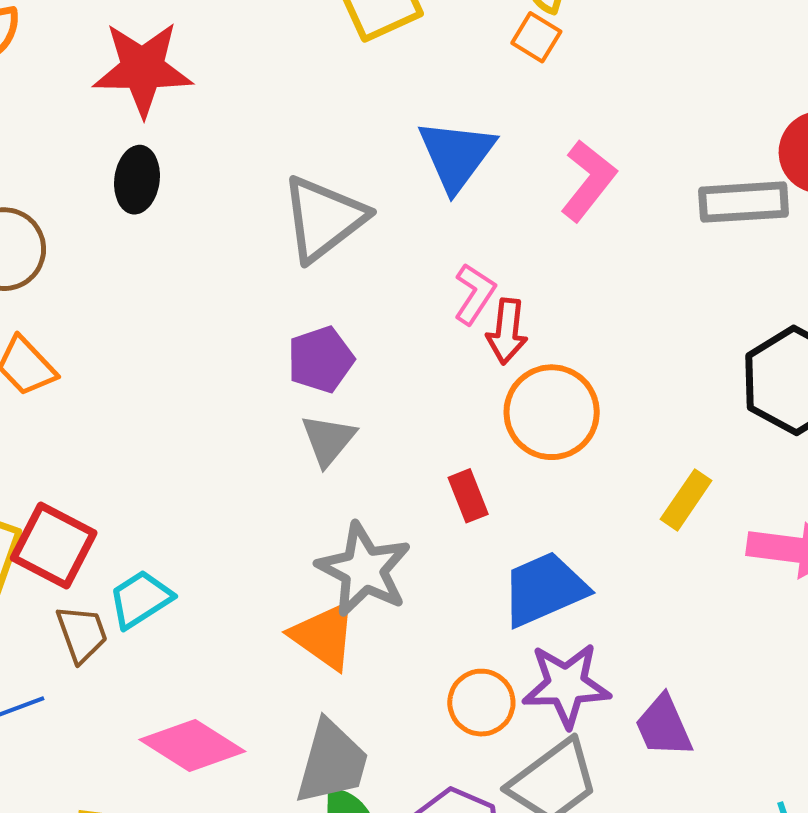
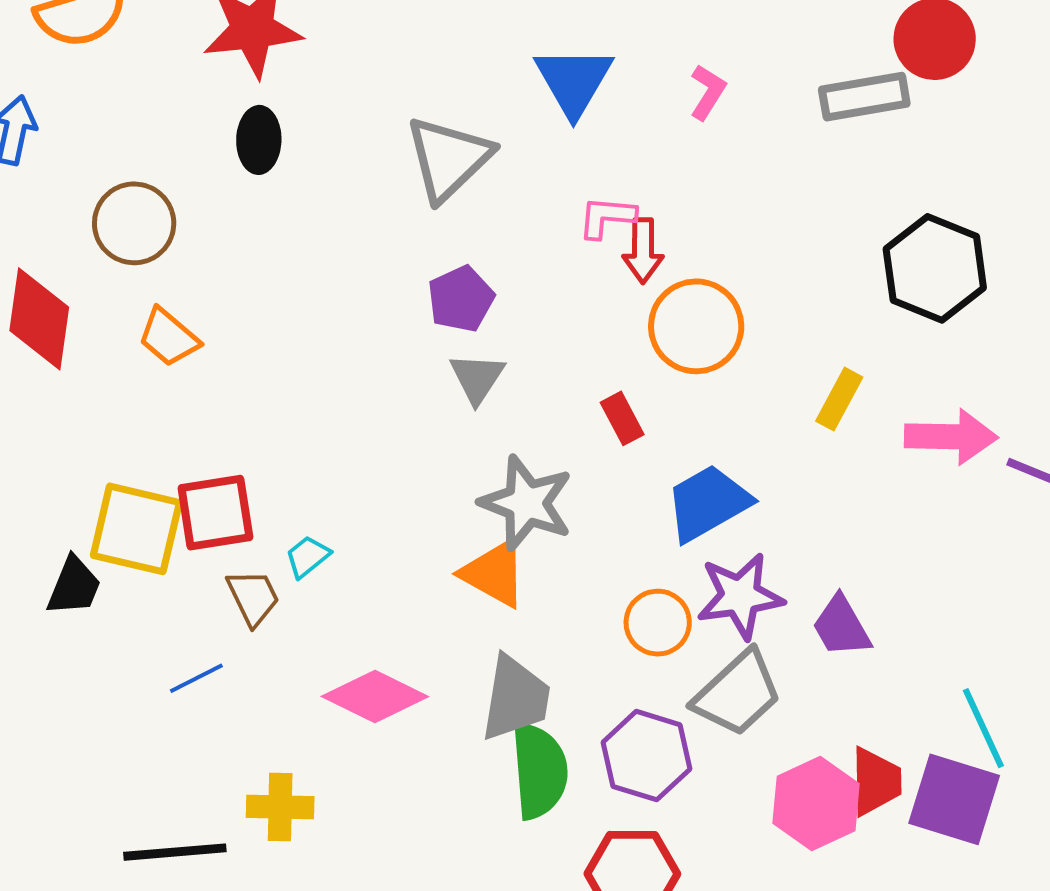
pink L-shape: (588, 181) -> (708, 92), size x0.7
pink L-shape: (475, 294) -> (607, 217), turned -112
red square: (54, 545) -> (215, 513), turned -30
cyan trapezoid: (140, 599) -> (308, 557), size x0.7

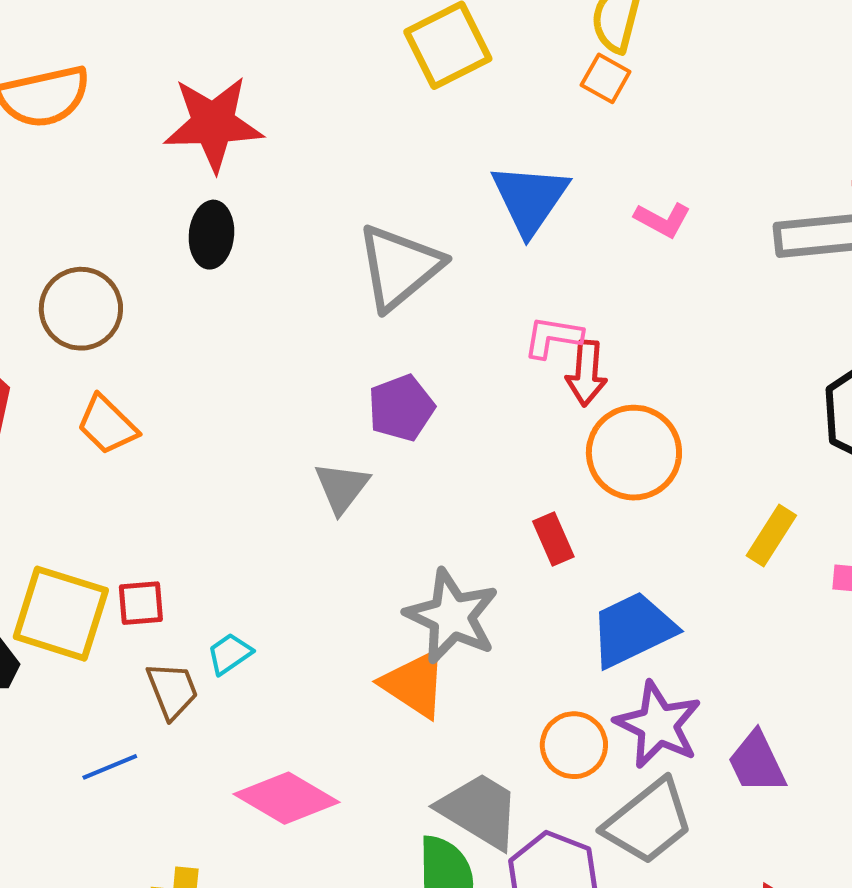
pink L-shape: (708, 92) -> (663, 220), turned 82
gray triangle: (477, 378) -> (342, 488), moved
red square: (215, 513) -> (141, 603), size x0.6
purple star: (740, 596) -> (658, 725), turned 30
gray trapezoid: (515, 698) -> (479, 811), moved, turned -72

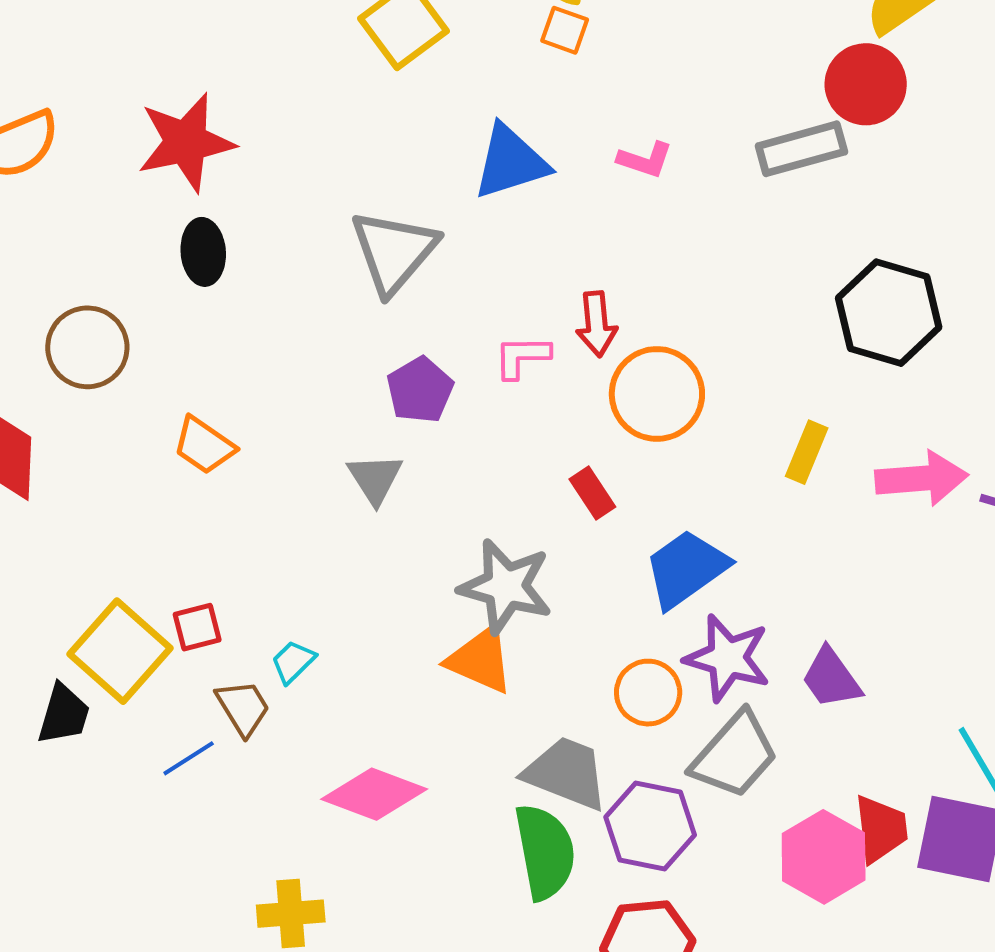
blue triangle: (530, 199) -> (511, 162), turned 48
pink L-shape: (553, 337) -> (522, 357), moved
orange trapezoid: (107, 425) -> (204, 445), moved
yellow square: (61, 614) -> (120, 651), turned 34
blue line: (110, 767) -> (189, 758), moved

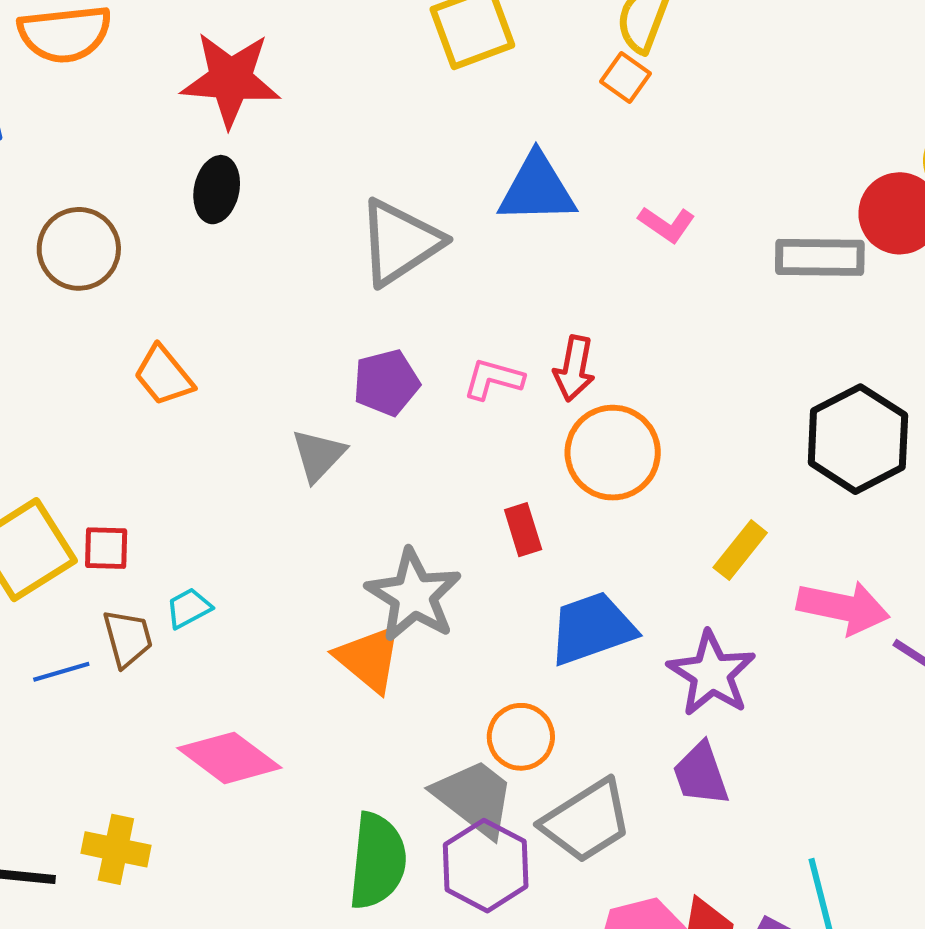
purple star: (727, 658) -> (712, 674), moved
gray trapezoid: (566, 773) -> (474, 798), moved

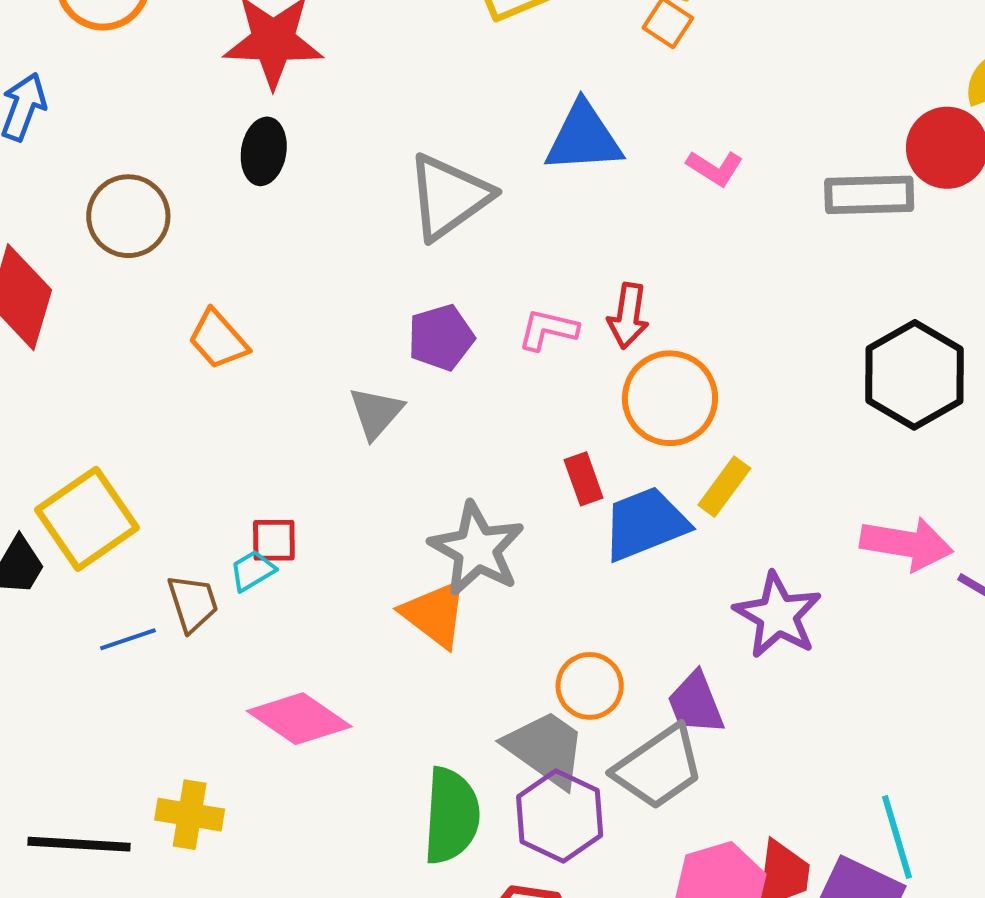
red square: (106, 548) -> (274, 540), moved
yellow rectangle: (740, 550) -> (724, 487), moved
blue trapezoid: (592, 628) -> (645, 524), moved
purple trapezoid: (701, 774) -> (696, 703), moved

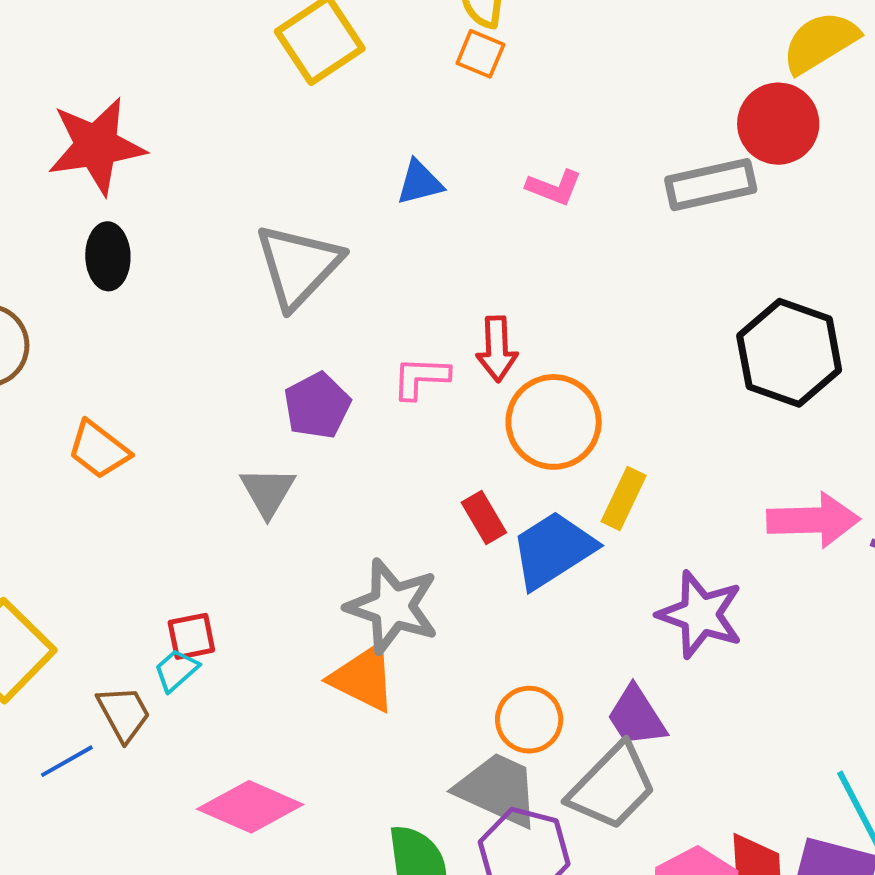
blue triangle: (584, 138) -> (420, 183), size x0.6

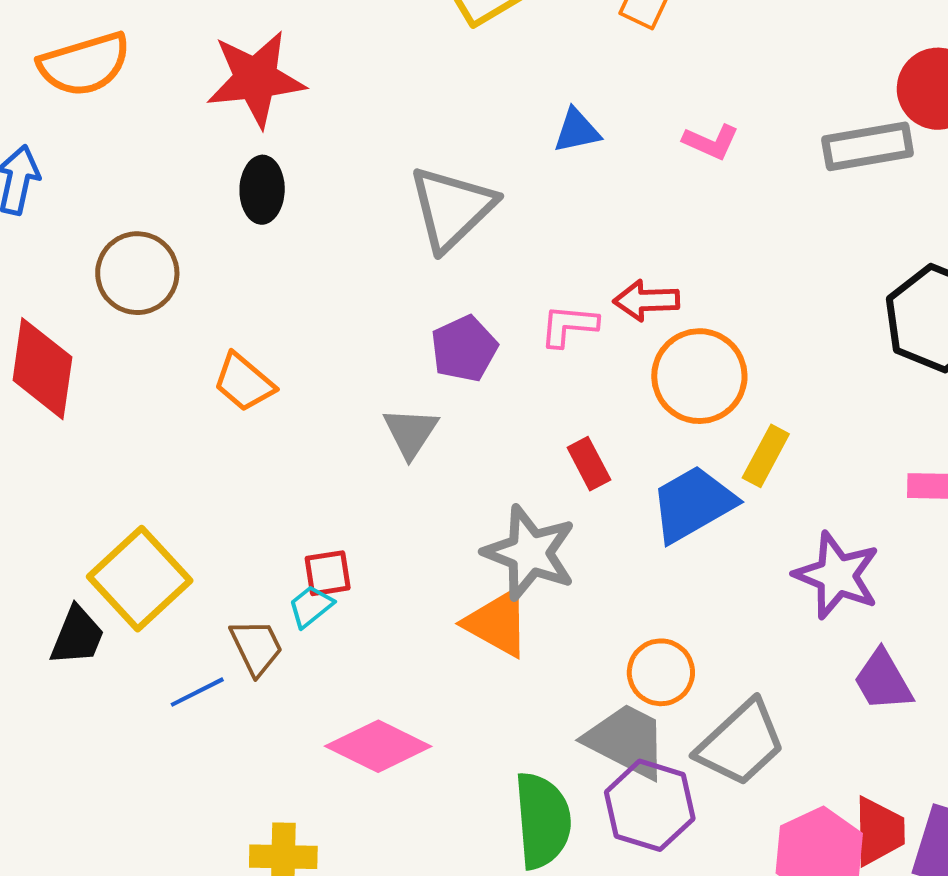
red arrow: (497, 349) -> (646, 300), turned 88
red rectangle: (484, 517) -> (589, 464), moved
purple trapezoid: (636, 716) -> (883, 681), moved

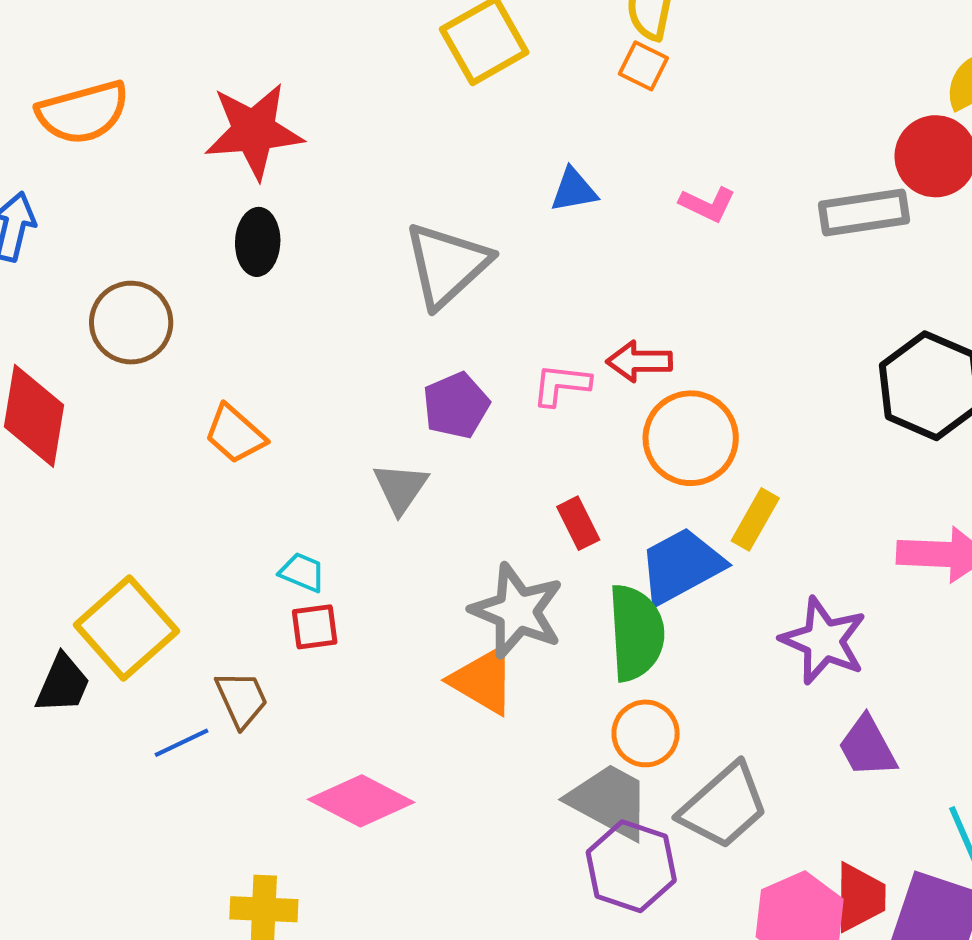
cyan trapezoid: (311, 606) -> (302, 572), moved, turned 60
green semicircle: (542, 820) -> (636, 633), moved

